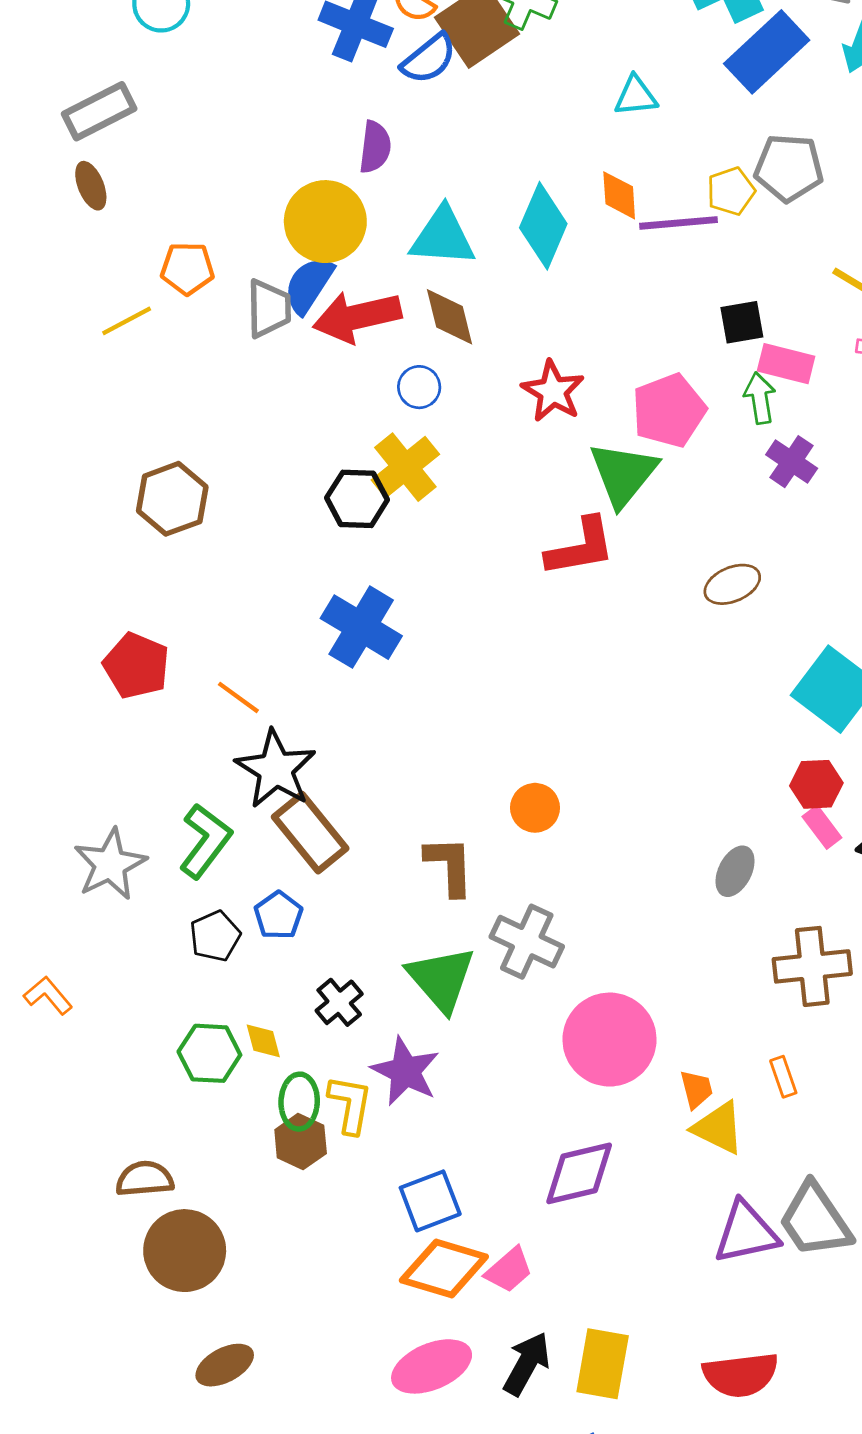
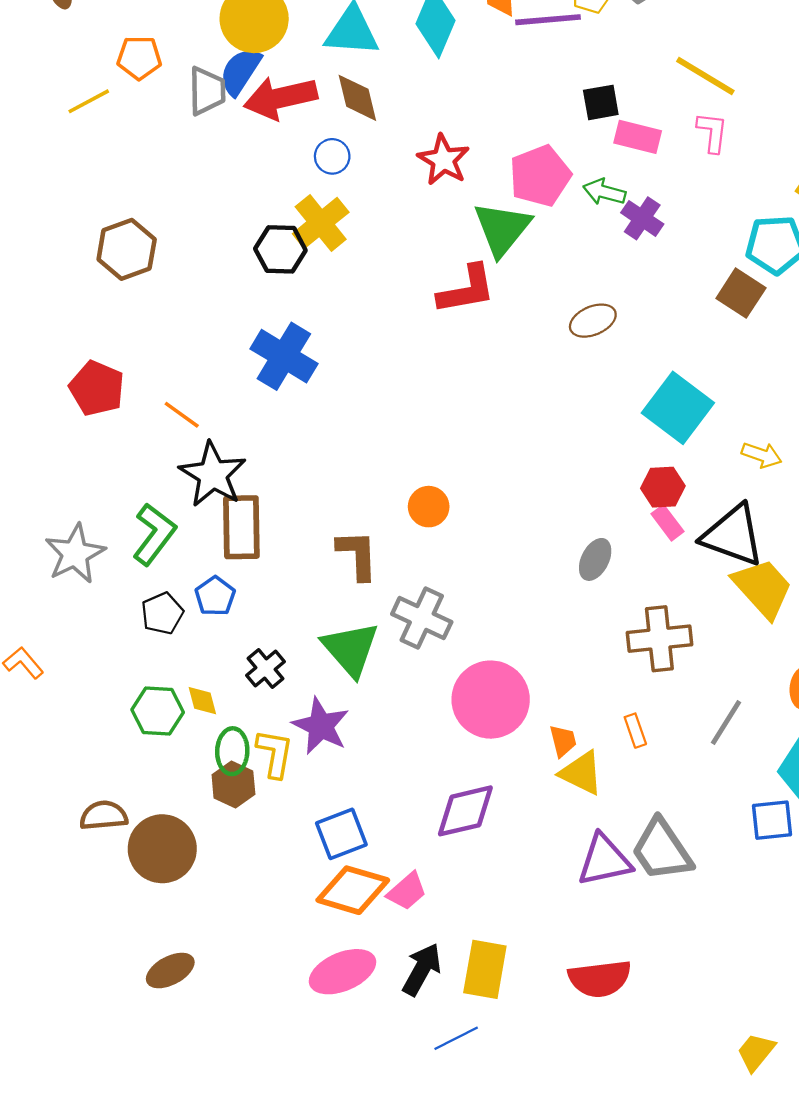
green arrow: (760, 398) -> (604, 192), moved, turned -66
brown rectangle: (310, 833) -> (241, 527), turned 38
brown circle: (185, 1251) -> (162, 849), moved

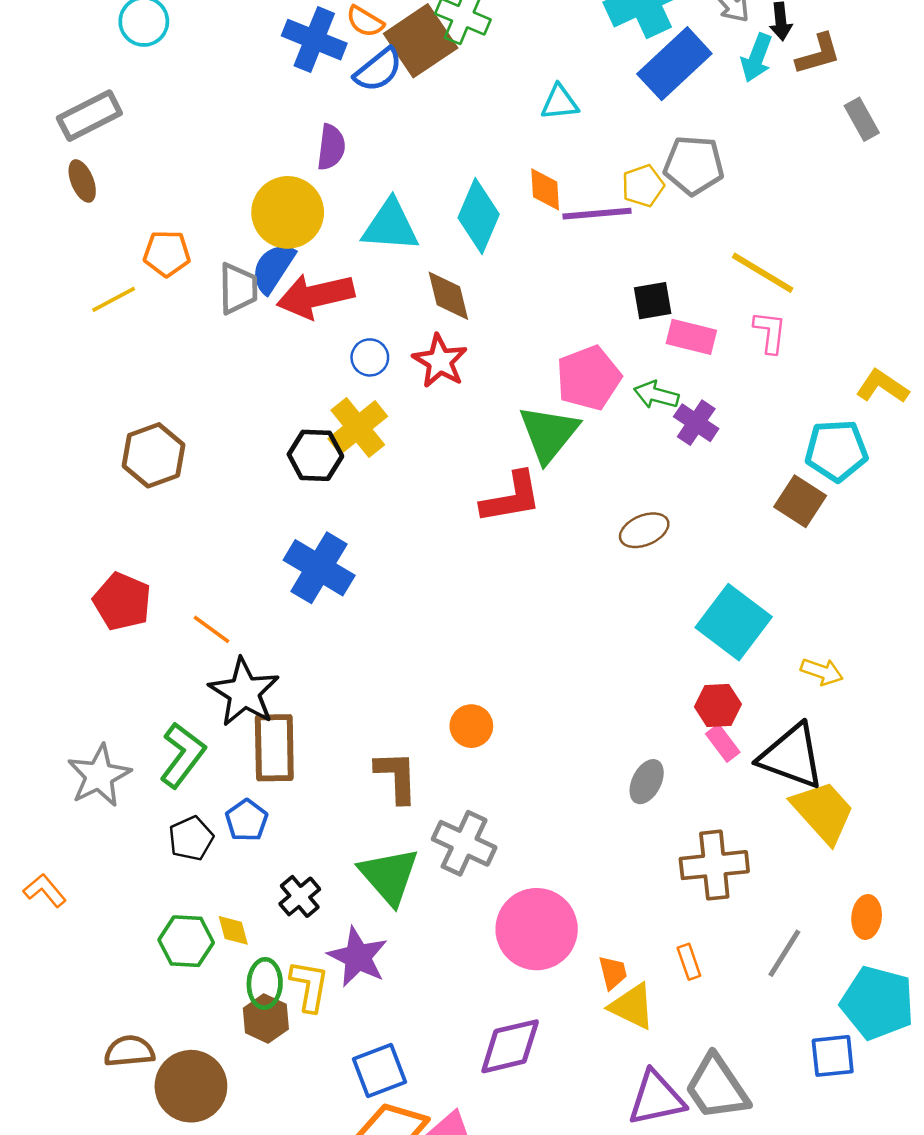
brown diamond: (357, 98) -> (448, 296), moved
red star: (444, 160) -> (440, 361), moved

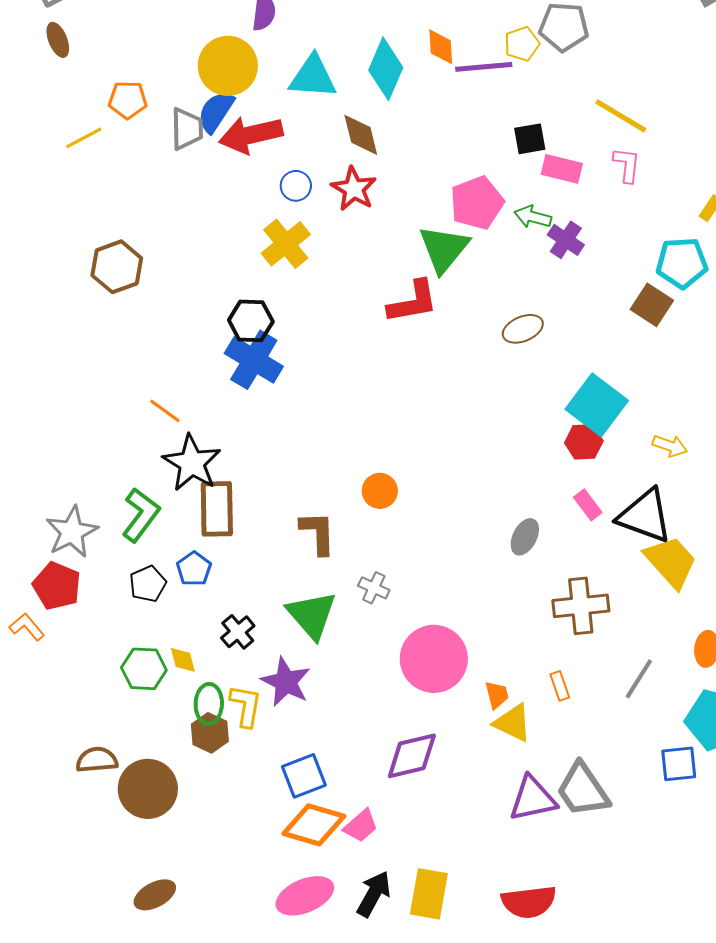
black hexagon: (315, 455) -> (251, 321), moved
red pentagon: (122, 602) -> (57, 586), moved
red hexagon: (718, 705) -> (584, 442), moved
gray cross: (464, 843) -> (374, 588), size x0.6

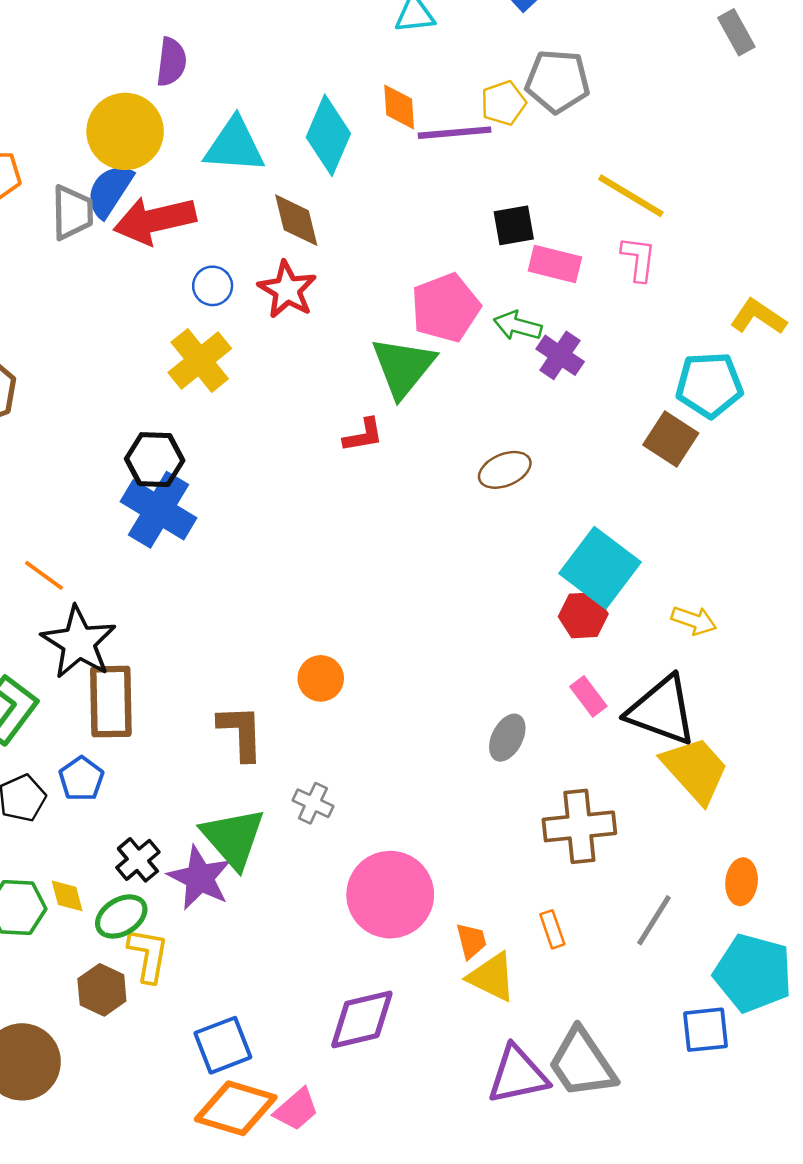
red L-shape: (413, 302) -> (363, 435), size x0.6
purple star: (286, 682) -> (200, 878), moved
green ellipse: (209, 704) -> (121, 916), moved, turned 57

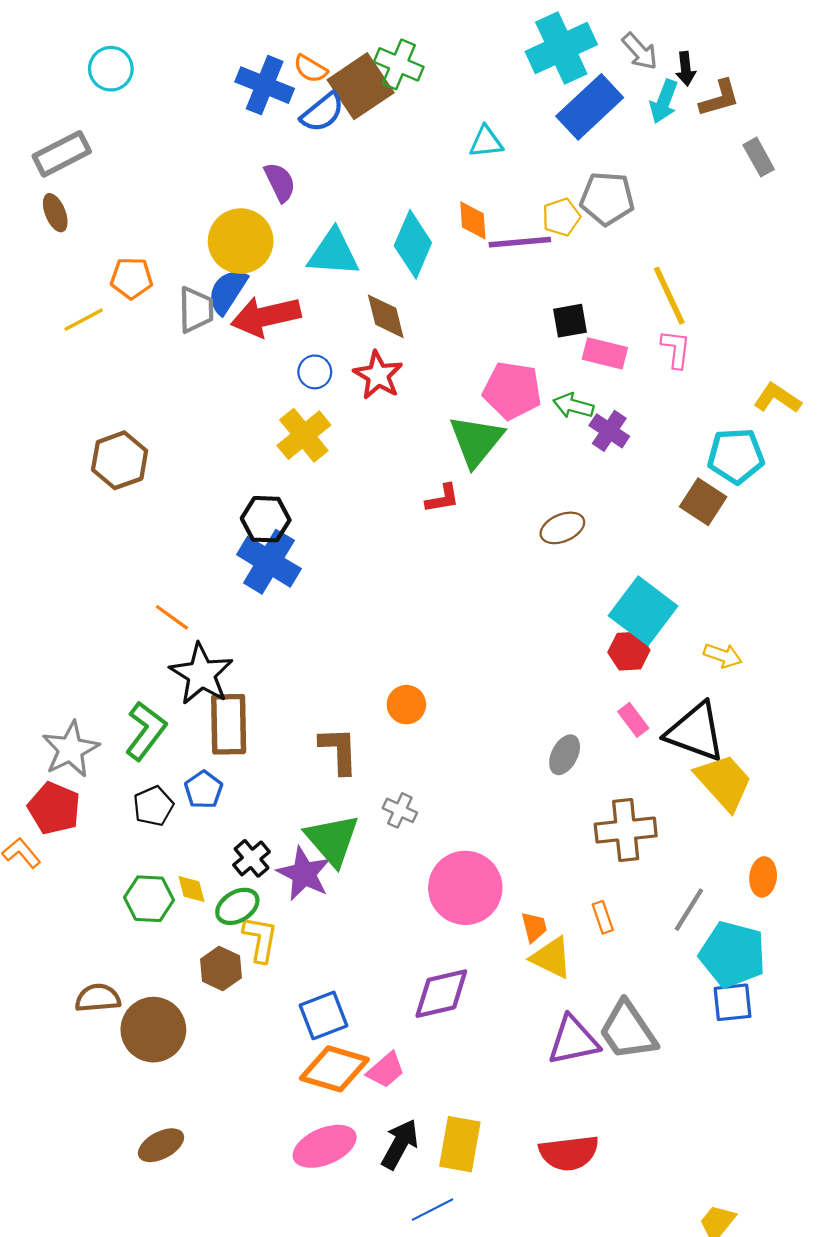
purple semicircle: (171, 62) -> (280, 182), turned -33
yellow line: (631, 196) -> (669, 296), turned 34
pink pentagon: (446, 308) -> (512, 390), turned 30
cyan pentagon: (753, 973) -> (733, 954), moved

